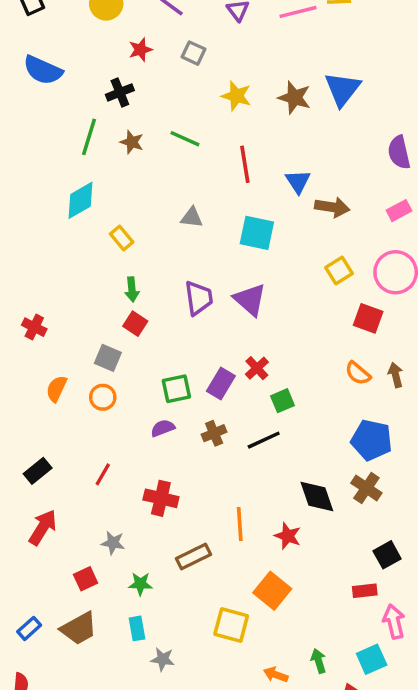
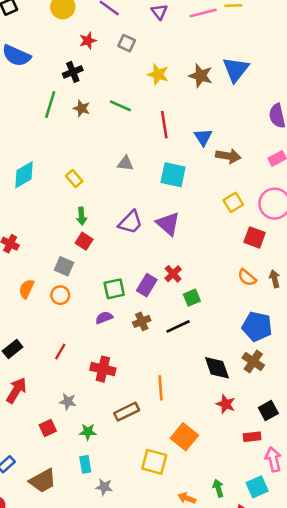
cyan diamond: (80, 200) -> (24, 175), moved
purple trapezoid: (199, 298) -> (130, 222), turned 52
red star: (288, 536) -> (226, 404), moved
brown trapezoid: (79, 628) -> (43, 481), moved

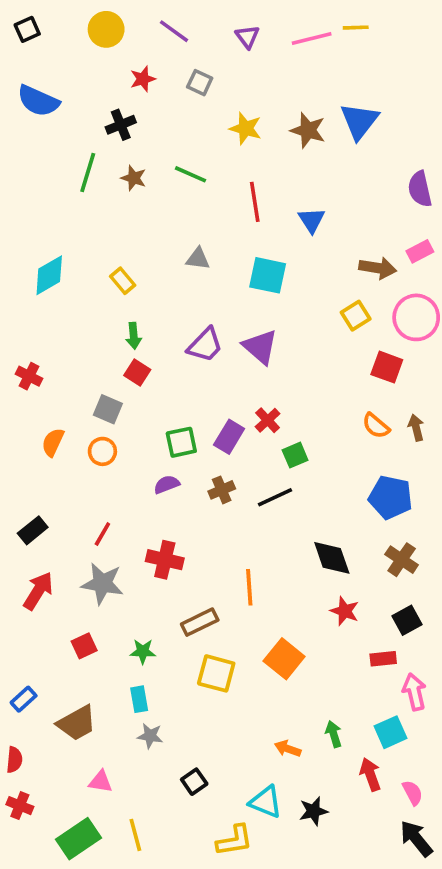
brown arrow: (228, 156) -> (378, 268), moved
brown cross: (253, 362) -> (402, 560), moved
gray star: (68, 402) -> (102, 584), moved, size x1.6
yellow square: (154, 462) -> (216, 673), moved
gray star: (104, 487) -> (150, 736), moved

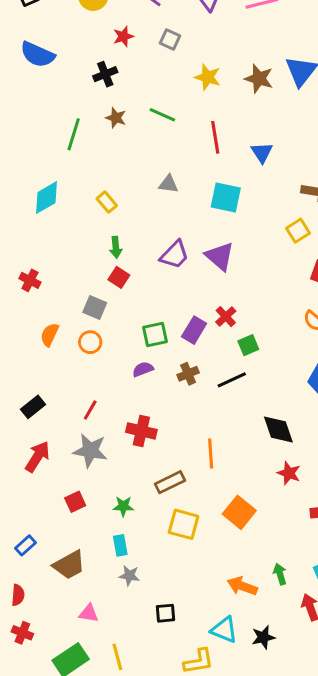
green line: (88, 172) -> (74, 134), moved
orange arrow: (288, 749) -> (242, 586), size x1.4
black square: (194, 782) -> (165, 613), turned 30

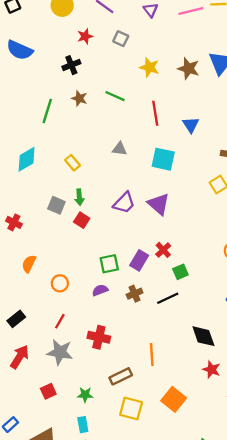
gray square: (95, 308) -> (56, 205), moved
orange circle: (90, 342) -> (60, 283), moved

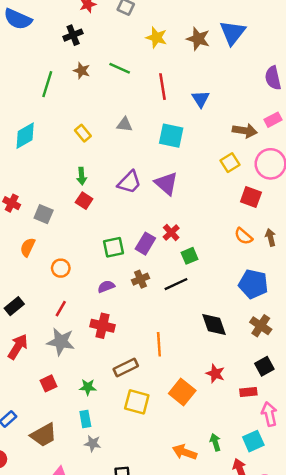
yellow rectangle: (72, 163) -> (83, 133), moved
gray square: (56, 205) -> (44, 214), moved
purple semicircle: (100, 290) -> (106, 287), moved
red star: (211, 369) -> (215, 374), moved

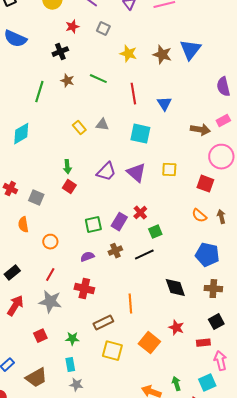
yellow rectangle: (83, 133) -> (79, 128), moved
yellow square: (230, 163) -> (169, 170), moved, turned 35
orange semicircle: (28, 247) -> (23, 225), turned -35
brown cross: (261, 326) -> (213, 289), turned -30

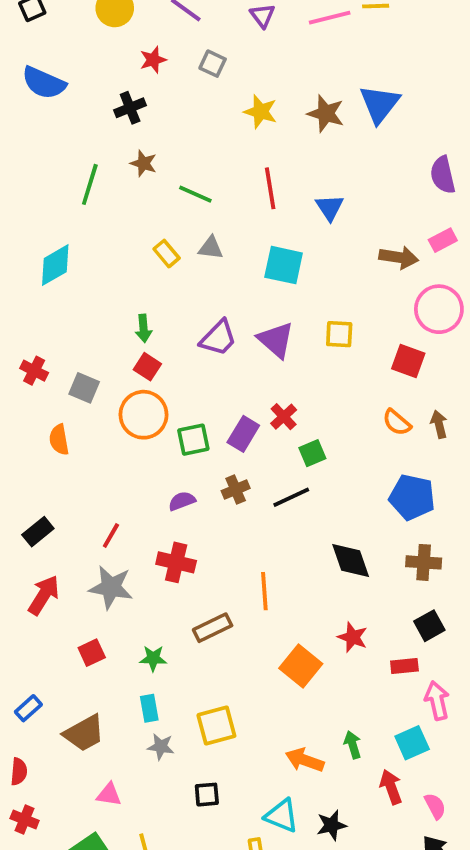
green line: (98, 79) -> (195, 194), moved
orange circle: (50, 242) -> (144, 415), moved, size x1.6
yellow square: (112, 351) -> (216, 725), moved, turned -30

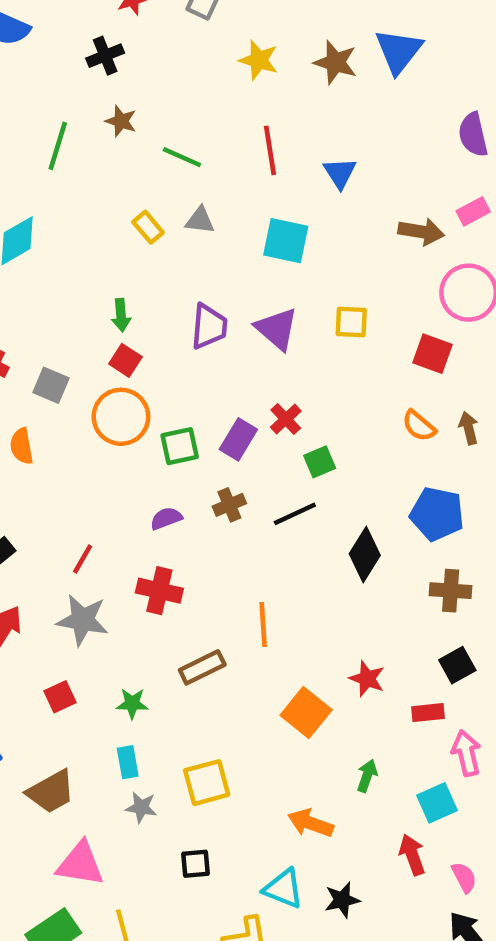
purple trapezoid: (218, 338) -> (209, 326), turned -39
black diamond: (351, 561) -> (365, 555), moved, turned 51
green arrow: (353, 745) -> (367, 776), moved, turned 36
pink triangle: (109, 795) -> (80, 864), size x1.6

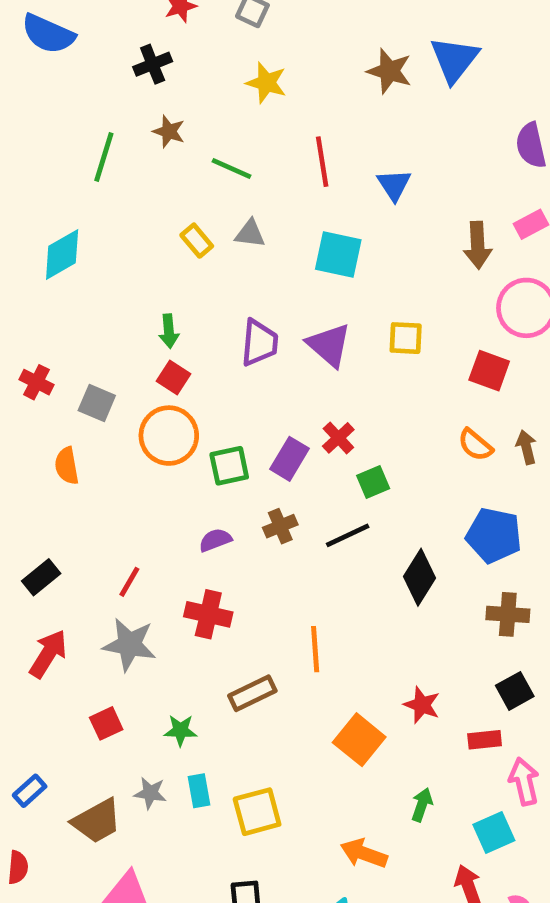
yellow star: (259, 60) -> (266, 83), moved
brown arrow: (421, 232) -> (478, 245), turned 78
cyan rectangle: (128, 762) -> (199, 791), moved
gray star: (141, 807) -> (150, 793), moved

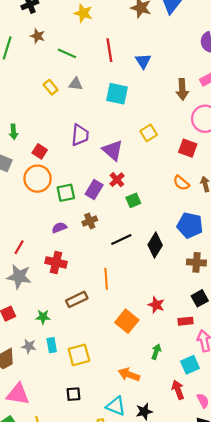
green arrow: (169, 331) -> (14, 132), moved
yellow square: (406, 338) -> (149, 133), turned -35
purple triangle: (329, 345) -> (113, 150), moved
black line: (348, 535) -> (121, 240), moved

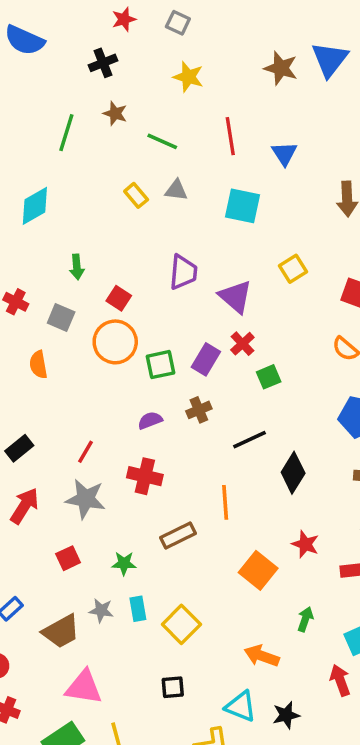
black diamond: (155, 245) -> (293, 473), moved
yellow square: (79, 355) -> (181, 624), turned -30

